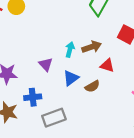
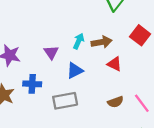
brown semicircle: (92, 86) -> (115, 102), moved
gray rectangle: (54, 118) -> (65, 101), moved

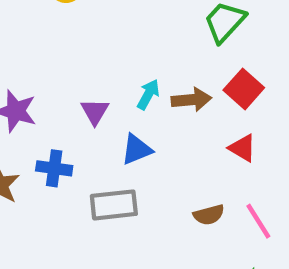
red square: (140, 35) -> (244, 89), moved
red triangle: (114, 64) -> (242, 148), moved

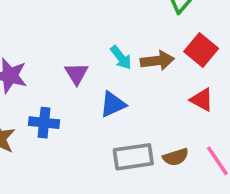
cyan arrow: (148, 94) -> (121, 58), turned 115
gray rectangle: (114, 205) -> (133, 157), moved

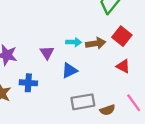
cyan arrow: (121, 58) -> (74, 42), turned -48
brown semicircle: (176, 157) -> (107, 110), moved

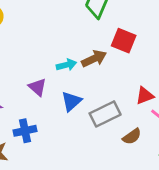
red triangle: (123, 66) -> (145, 96), moved, turned -32
gray rectangle: (83, 102) -> (105, 114), moved

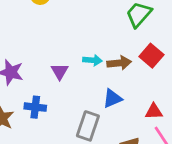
blue triangle: (71, 101) -> (112, 98), moved
gray rectangle: (105, 114) -> (88, 126), moved, turned -64

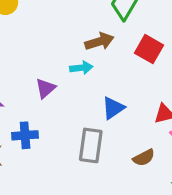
brown arrow: (119, 63) -> (99, 42), moved
purple triangle: (60, 72) -> (45, 88), turned 30

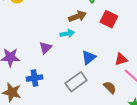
gray rectangle: (91, 145) -> (76, 82), turned 50
brown semicircle: (144, 158) -> (110, 87), turned -104

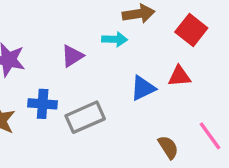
red triangle: (121, 59) -> (179, 76), moved
gray rectangle: (76, 82) -> (85, 117), moved

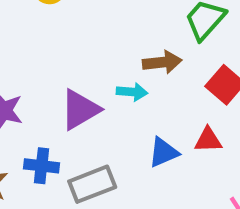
purple triangle: (72, 56) -> (80, 110), size x1.5

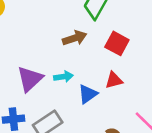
cyan arrow: (132, 92) -> (64, 77), moved

